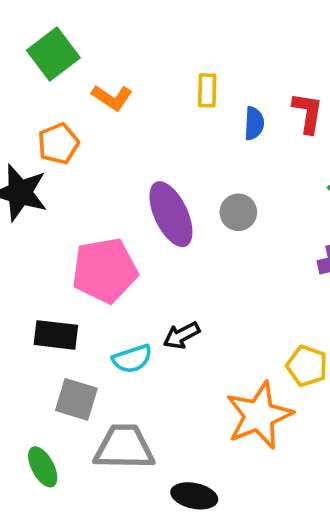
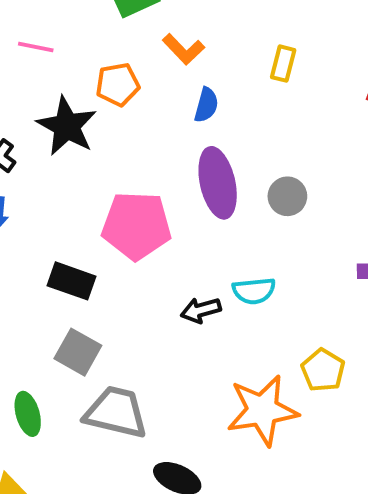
blue semicircle: (254, 123) -> (206, 105), moved
cyan semicircle: (132, 359) -> (254, 291), moved

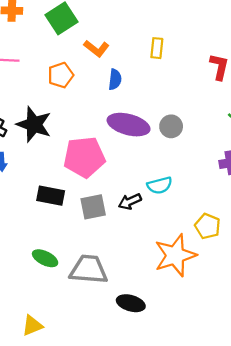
black star: (67, 126) -> (34, 124), moved
purple ellipse: (218, 183) -> (129, 125), turned -54
gray square: (78, 352) -> (93, 207), moved, turned -32
green ellipse: (28, 414) -> (45, 258), moved, turned -40

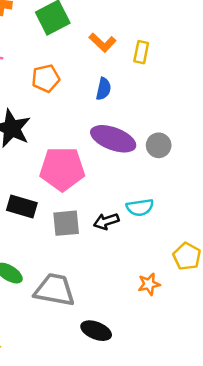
orange L-shape: (96, 48) -> (102, 43), moved
yellow rectangle: (157, 48) -> (141, 52), moved
orange star: (175, 255) -> (149, 284), size x0.5

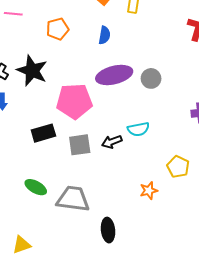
purple ellipse: (113, 139) -> (114, 75), turned -32
black rectangle: (22, 207) -> (43, 133), turned -30
black ellipse: (96, 331) -> (108, 230), turned 65

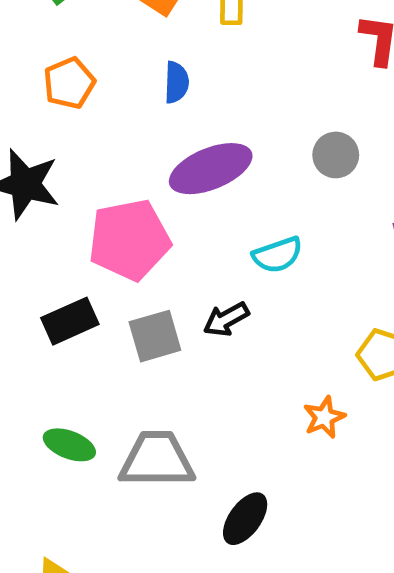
gray circle: (151, 78) -> (336, 155), moved
cyan semicircle: (138, 129) -> (278, 255), moved
black ellipse: (108, 230) -> (245, 519), turned 50

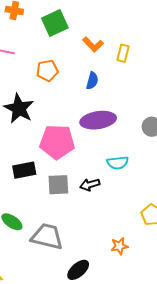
orange star: (324, 417) -> (119, 246), moved

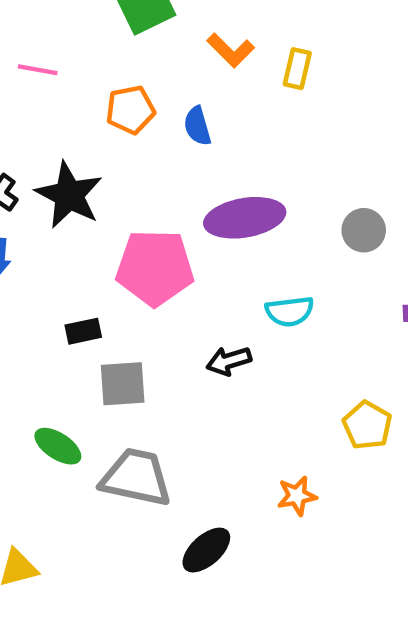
blue semicircle: (92, 81) -> (197, 126), moved, turned 150
black rectangle: (24, 170) -> (83, 331), size x0.7
gray square: (58, 185) -> (123, 384), moved

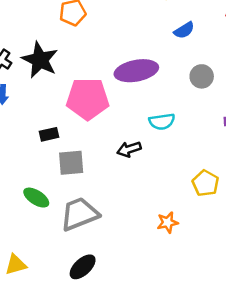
blue semicircle: (197, 126) -> (184, 30), moved, turned -105
gray trapezoid: (136, 477) -> (79, 214), turned -33
black ellipse: (206, 550) -> (83, 267), moved

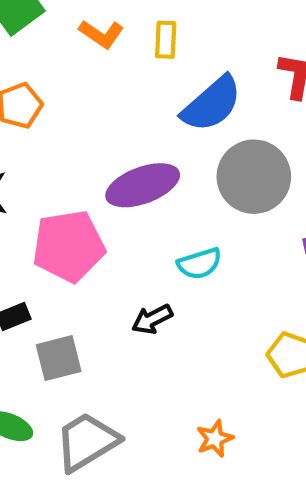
blue semicircle: (184, 30) -> (212, 104), size x1.8
gray circle: (202, 76) -> (254, 177), size x1.8
orange star: (168, 222) -> (215, 439), moved

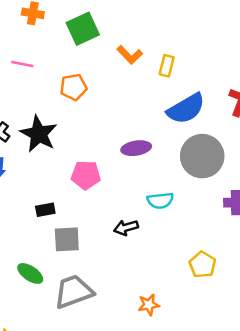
purple ellipse: (143, 185) -> (136, 148), size x0.7
pink pentagon: (69, 246) -> (86, 175), size x0.7

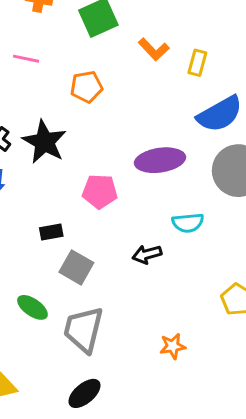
purple ellipse: (136, 148) -> (160, 160), size x1.4
gray square: (67, 239) -> (76, 267), turned 32
gray trapezoid: (74, 292) -> (84, 330), turned -57

